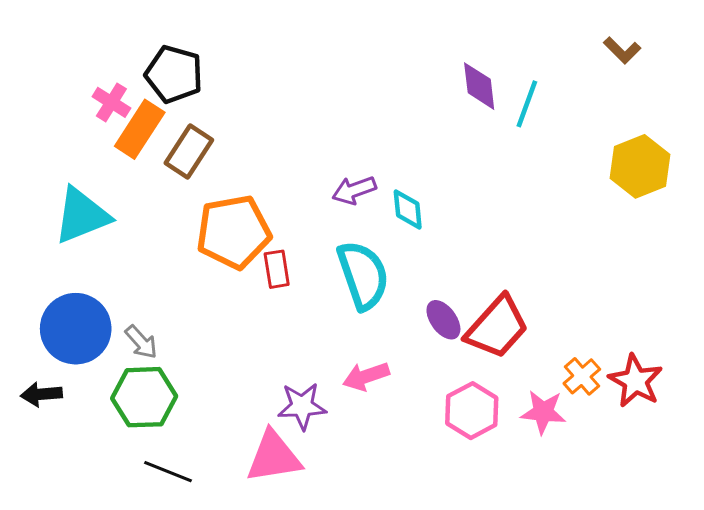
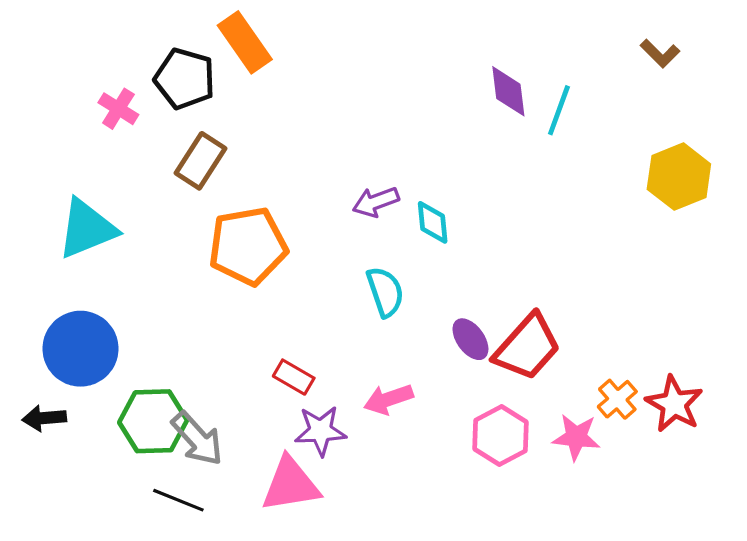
orange rectangle: (140, 129) -> (245, 42), moved, turned -68
red rectangle: (277, 269) -> (294, 377), moved, turned -51
cyan semicircle: (363, 275) -> (385, 292), size x0.7
gray arrow: (141, 342) -> (197, 439), moved, size x1.5

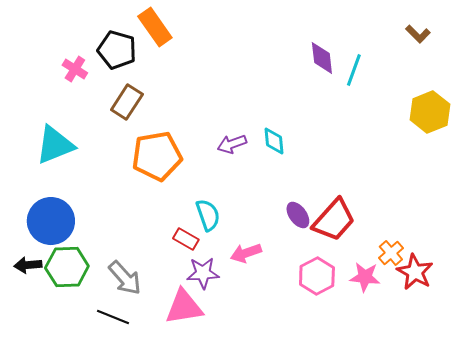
purple arrow: (376, 202) -> (232, 144), moved
cyan semicircle: (385, 292) -> (208, 215), moved
red star: (674, 404) -> (415, 272), moved
green hexagon: (153, 421) -> (67, 267), moved

